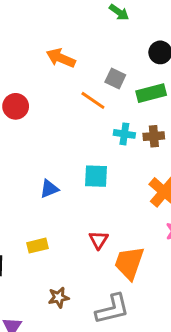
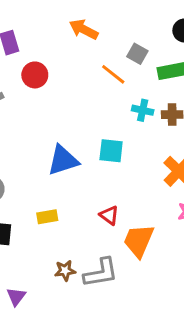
blue triangle: (49, 189) -> (63, 160), size x1.6
red triangle: (98, 240) -> (109, 215), turned -30
gray L-shape: (112, 309) -> (101, 273), moved

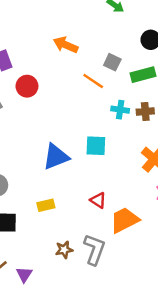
orange trapezoid: (139, 241) -> (124, 220), turned 44
gray L-shape: (101, 273) -> (94, 249), turned -56

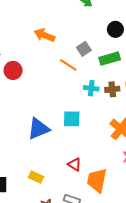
gray square: (112, 62) -> (84, 49), turned 32
yellow rectangle: (46, 205) -> (36, 177), moved, turned 40
orange trapezoid: (124, 220) -> (97, 180), turned -50

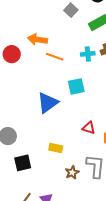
orange arrow: (44, 35) -> (38, 39), moved
gray square: (84, 49) -> (71, 10), moved
orange line: (68, 65) -> (55, 57), moved

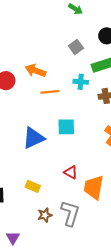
cyan cross: (88, 54) -> (81, 82), moved
orange line: (55, 57) -> (50, 92), turned -36

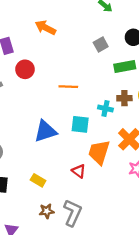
orange arrow: (36, 71) -> (45, 28), moved
cyan cross: (81, 82) -> (105, 108), moved
orange trapezoid: (94, 187) -> (99, 152), moved

